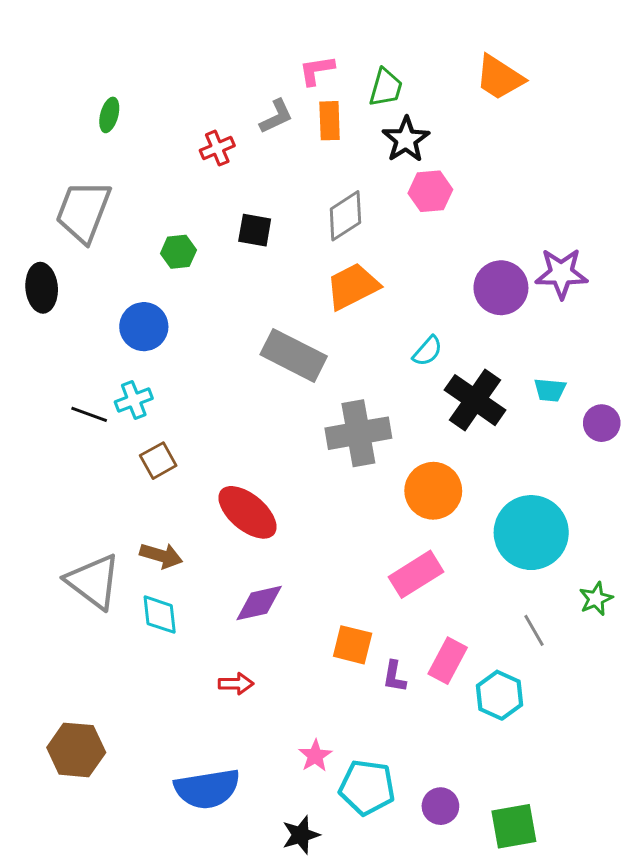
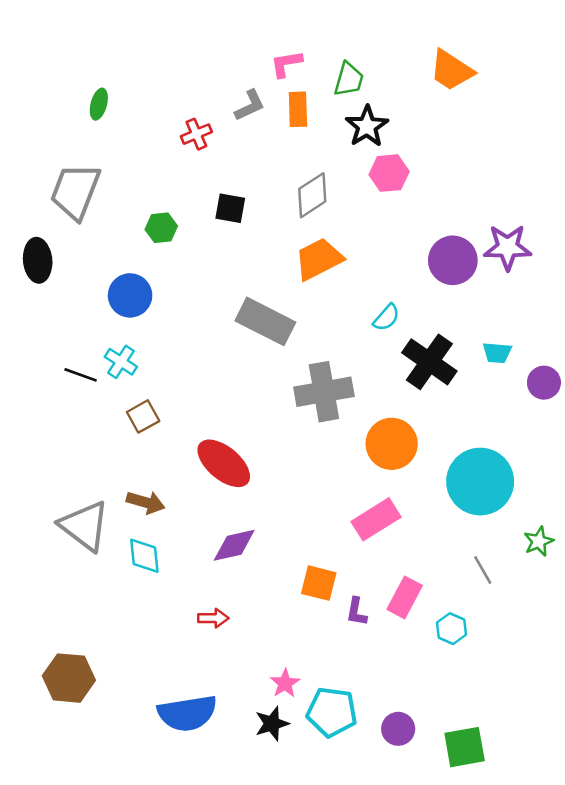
cyan cross: (134, 400) -> (121, 362), turned -36
cyan hexagon: (499, 695) -> (452, 629), size x0.7
black star: (301, 835) -> (272, 724), moved

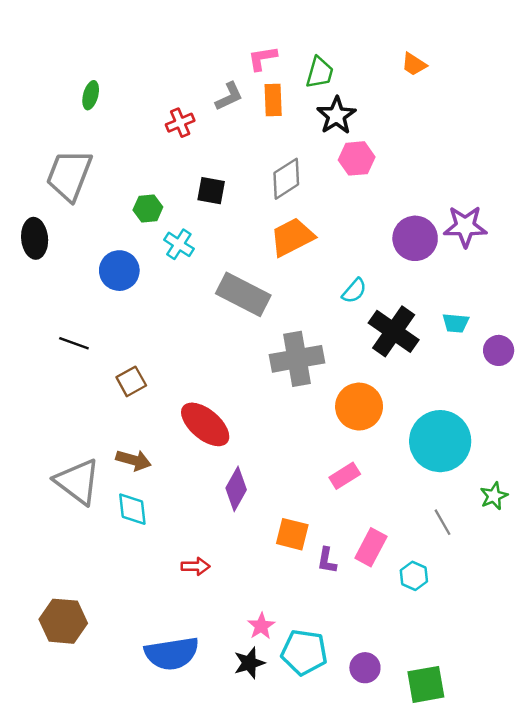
orange trapezoid: (452, 70) -> (414, 64), size x0.6
cyan cross: (121, 362) -> (179, 244), moved
pink rectangle: (376, 519) -> (345, 476), size x0.7
purple diamond: (234, 545) -> (236, 489), moved, turned -48

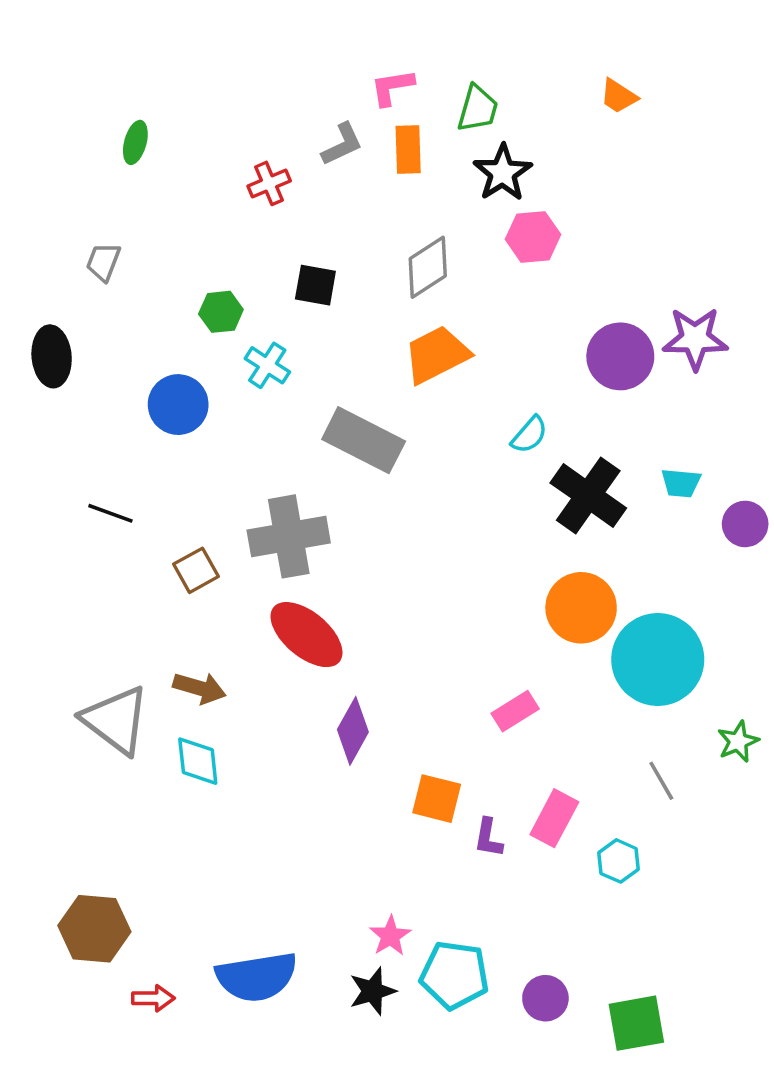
gray trapezoid: (69, 175) -> (103, 262), size x0.5
gray cross: (297, 359) -> (289, 536), moved
orange circle: (359, 407) -> (581, 608), moved
red arrow: (196, 566) -> (153, 998), moved

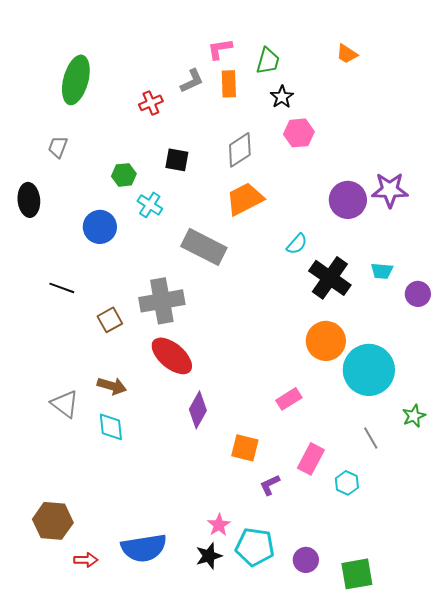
green ellipse: (135, 142) -> (76, 80), size x2.0
black star: (503, 173) -> (282, 97), size x0.7
gray triangle: (116, 720) -> (65, 404), size x0.7
purple L-shape: (488, 838) -> (270, 485), moved, turned 55

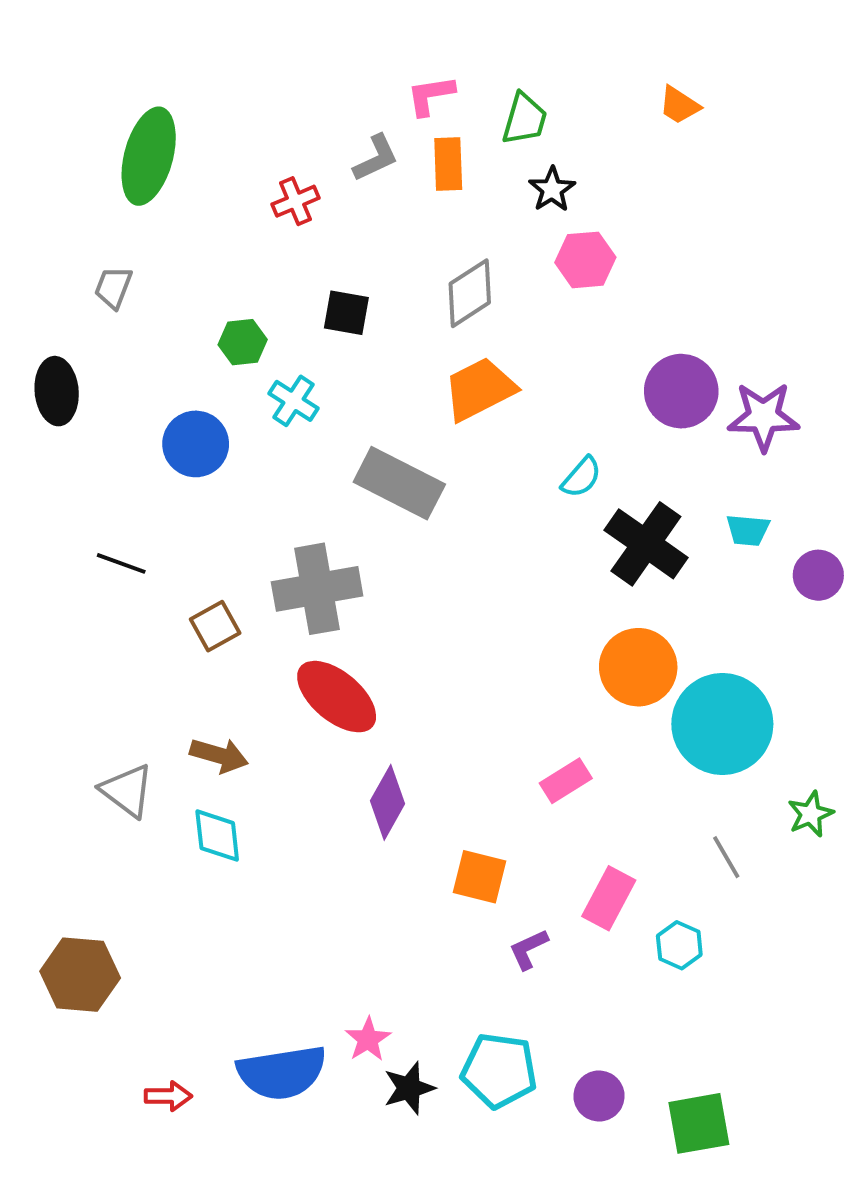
purple star: (390, 190) -> (763, 417), moved
brown hexagon: (53, 521) -> (80, 975), moved
pink star: (219, 525) -> (368, 1039), moved

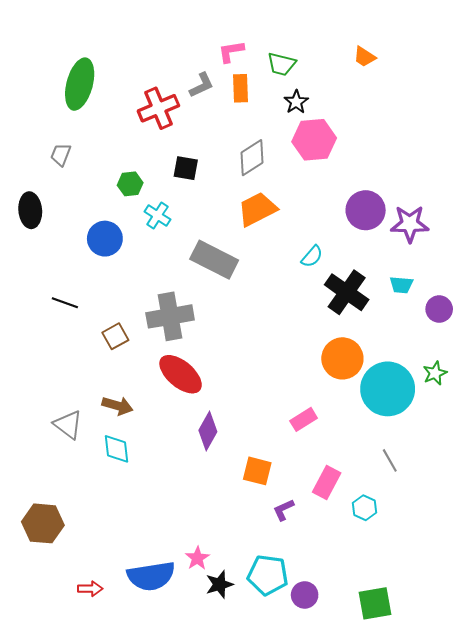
green trapezoid: (525, 119) -> (281, 64), turned 88
red cross: (295, 201) -> (158, 108), size x1.6
pink hexagon: (585, 260) -> (314, 140), size x1.4
green star: (810, 814) -> (435, 373), moved
purple circle: (599, 1096) -> (305, 595), moved

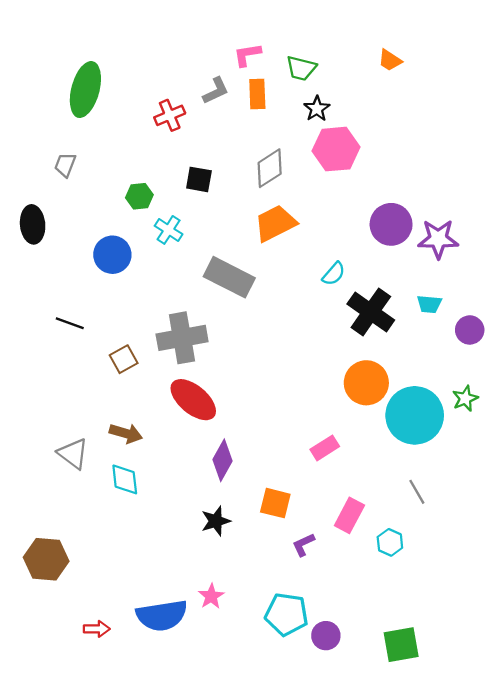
red cross: (158, 108) -> (170, 115), size x0.7
black star: (219, 584) -> (216, 521), moved

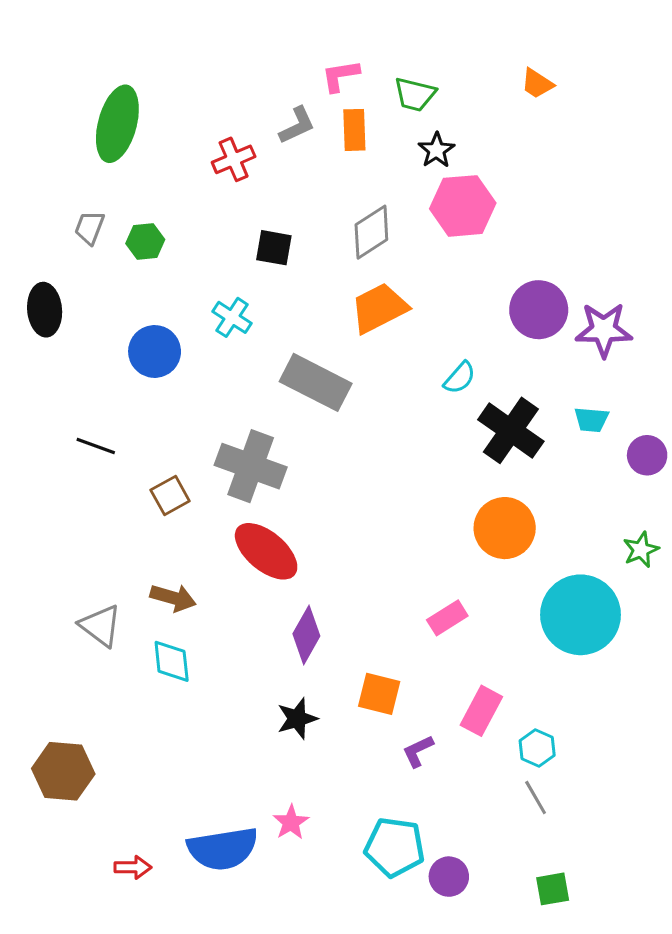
green hexagon: (139, 196) -> (145, 242), moved
gray cross: (182, 338) -> (251, 466), turned 30
cyan circle: (415, 415) -> (581, 615), moved
gray line: (417, 492) -> (536, 798), moved
green square: (401, 645) -> (553, 889), size x0.7

